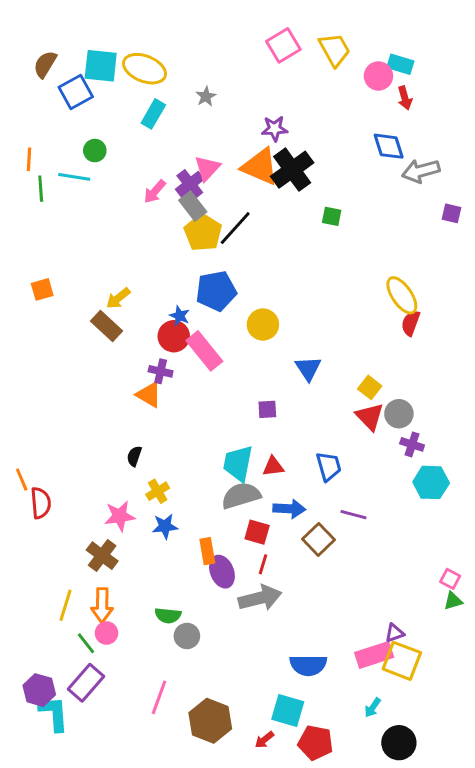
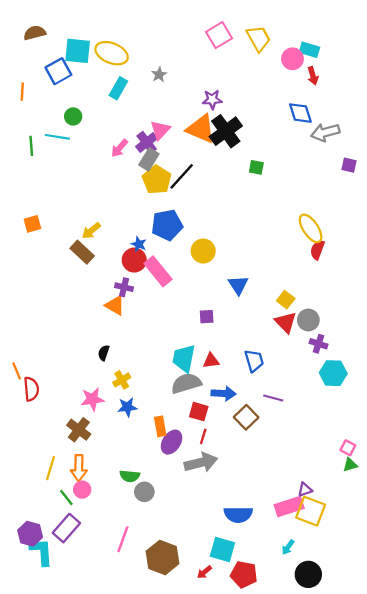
brown semicircle: (45, 64) -> (35, 33), moved, turned 45
orange line: (29, 159) -> (22, 92), moved
gray rectangle: (193, 206) -> (149, 159), turned 70
purple ellipse: (222, 572) -> (172, 442), turned 55

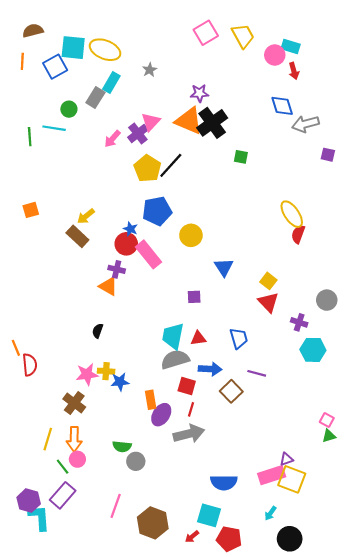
orange line: (22, 92) -> (22, 61), moved
gray rectangle: (149, 159) -> (95, 97), moved
gray circle: (308, 320) -> (327, 300), moved
yellow cross: (122, 380) -> (106, 371), moved, turned 35

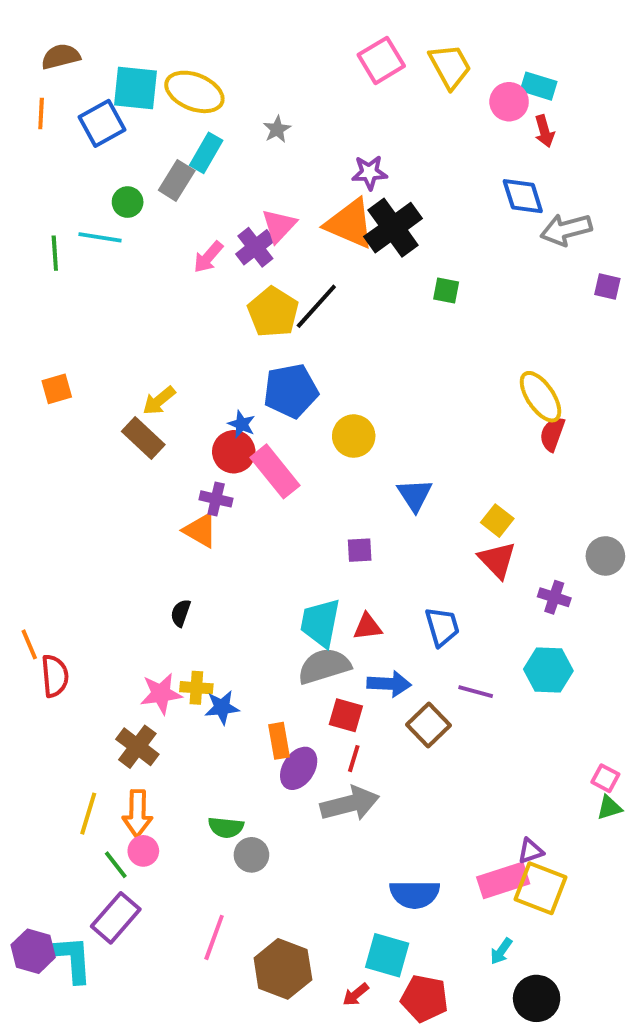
cyan hexagon: (313, 350) -> (548, 670), moved
purple hexagon: (29, 501) -> (33, 951), moved

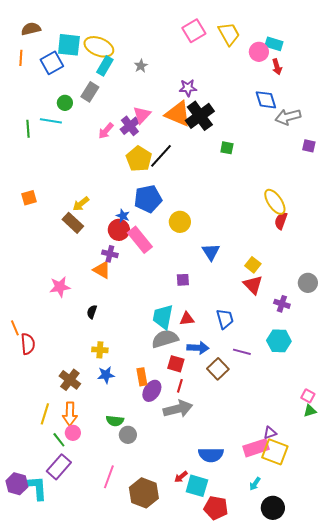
cyan rectangle: (206, 153) -> (105, 66), moved
pink star: (161, 694) -> (60, 287), moved
blue star: (222, 707) -> (106, 375), moved
red arrow: (356, 994) -> (181, 477), moved

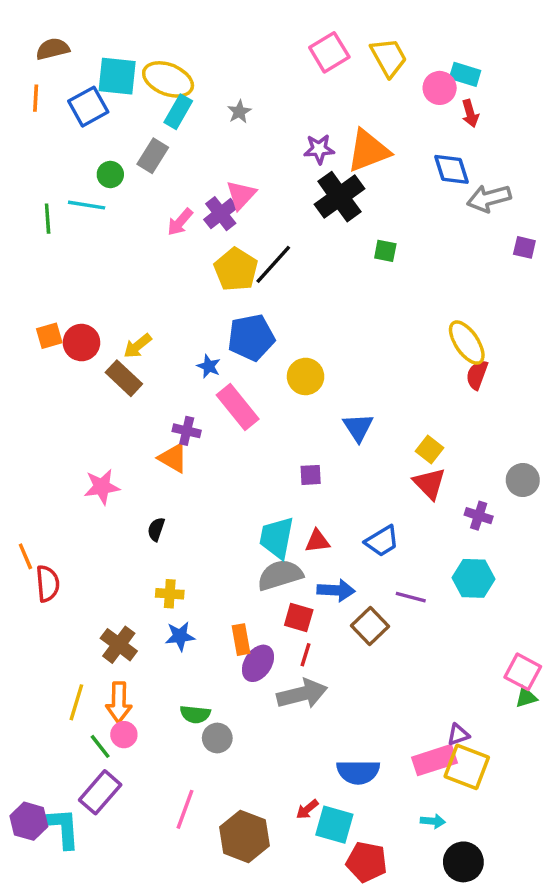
orange triangle: (178, 114) -> (368, 151), moved, turned -44
red circle: (119, 230) -> (81, 343), moved
blue trapezoid: (225, 319) -> (382, 541), turned 75
pink square: (308, 396) -> (523, 672), size x1.5
cyan arrow: (255, 484) -> (433, 821), turned -120

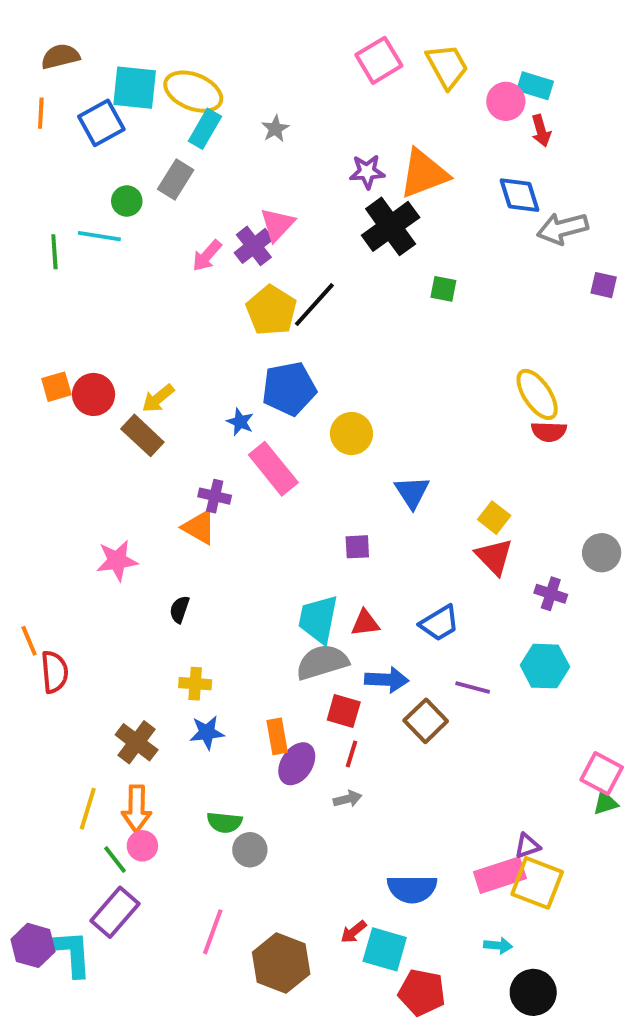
red semicircle: (477, 375) -> (549, 432), turned -108
gray arrow: (302, 694) -> (348, 799), size x0.5

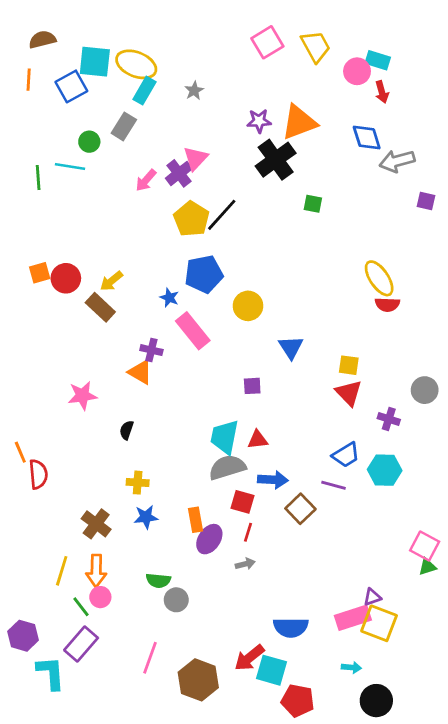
yellow square: (494, 518) -> (349, 365), turned -30
blue trapezoid: (439, 623) -> (346, 455), moved
red arrow: (353, 932) -> (249, 658), size x1.6
purple hexagon: (33, 945) -> (23, 636), moved

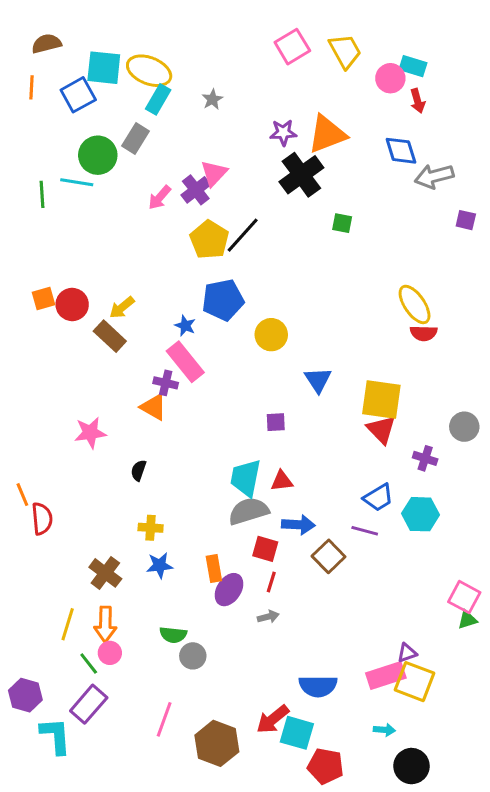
green circle: (89, 142) -> (98, 155), size x1.6
pink rectangle: (193, 331) -> (185, 362), moved
yellow square: (349, 365) -> (381, 400), size x1.8

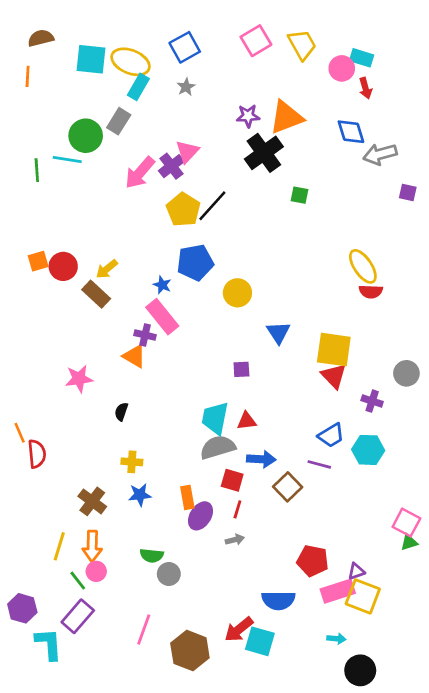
blue square: (78, 95) -> (185, 47), moved
pink arrow: (160, 197) -> (140, 173), size x1.5
red pentagon: (326, 766) -> (313, 561), moved

